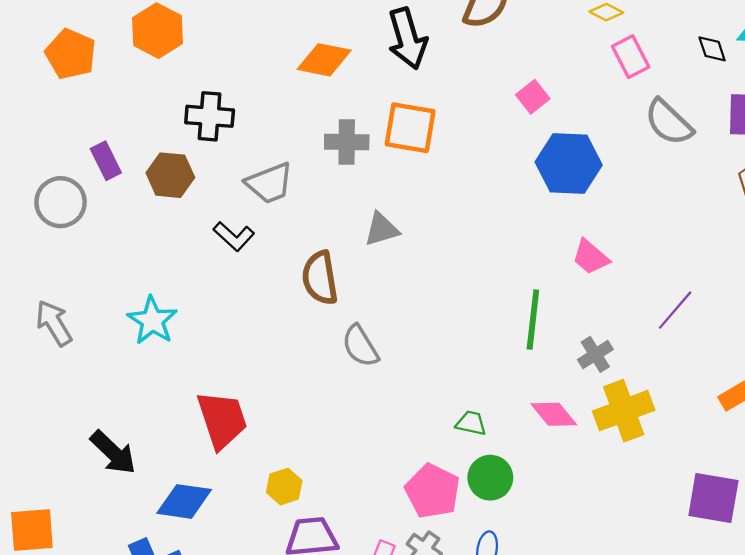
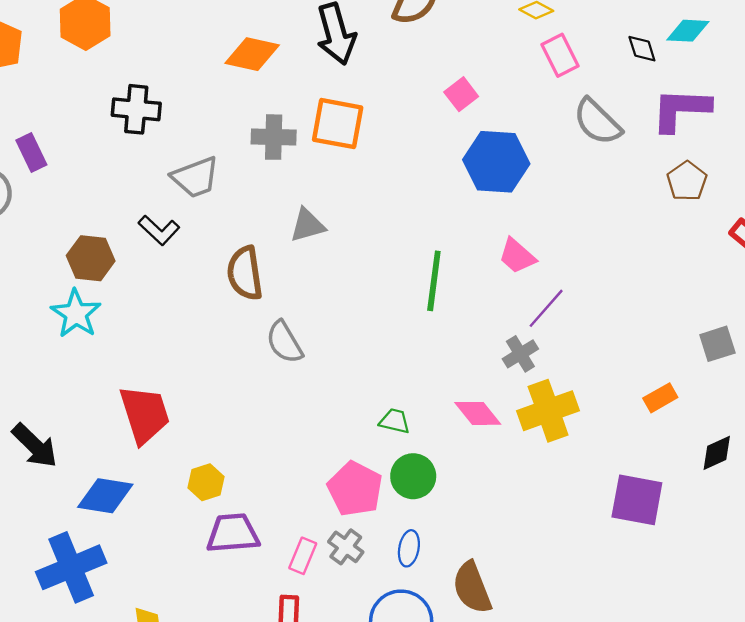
brown hexagon: (170, 175) -> (91, 258), moved
purple line: (675, 310) -> (546, 308), moved
green line: (533, 320) -> (434, 281), moved

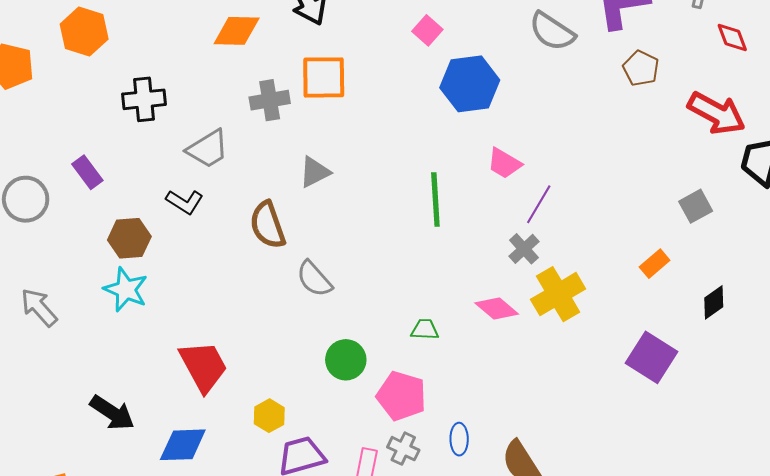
purple rectangle: (31, 153) -> (87, 172), moved
green circle: (413, 476) -> (346, 360), moved
purple square: (637, 500) -> (652, 357), turned 33

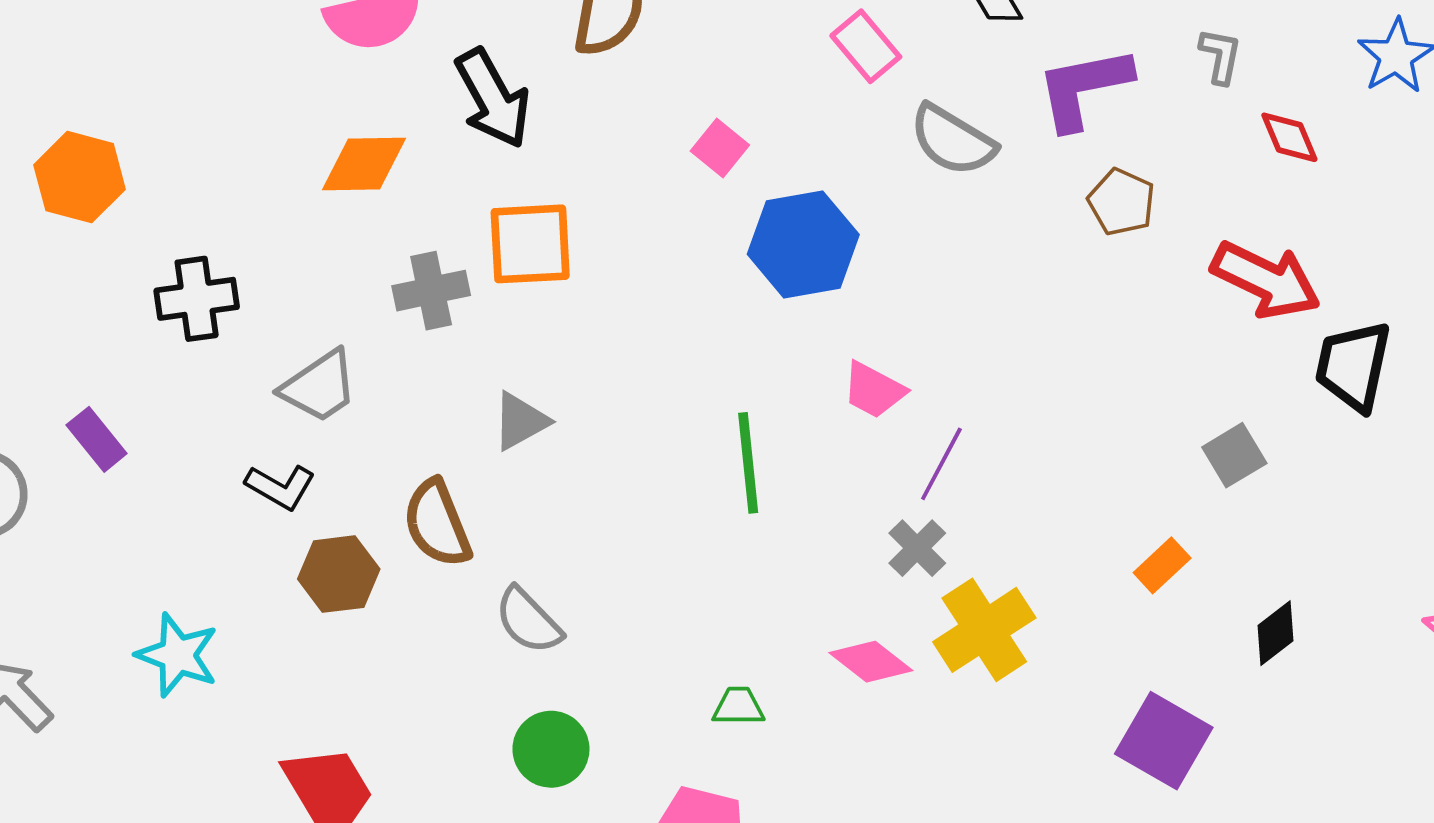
brown hexagon: (129, 238) -> (339, 574), moved
green circle: (346, 360) -> (551, 749), moved

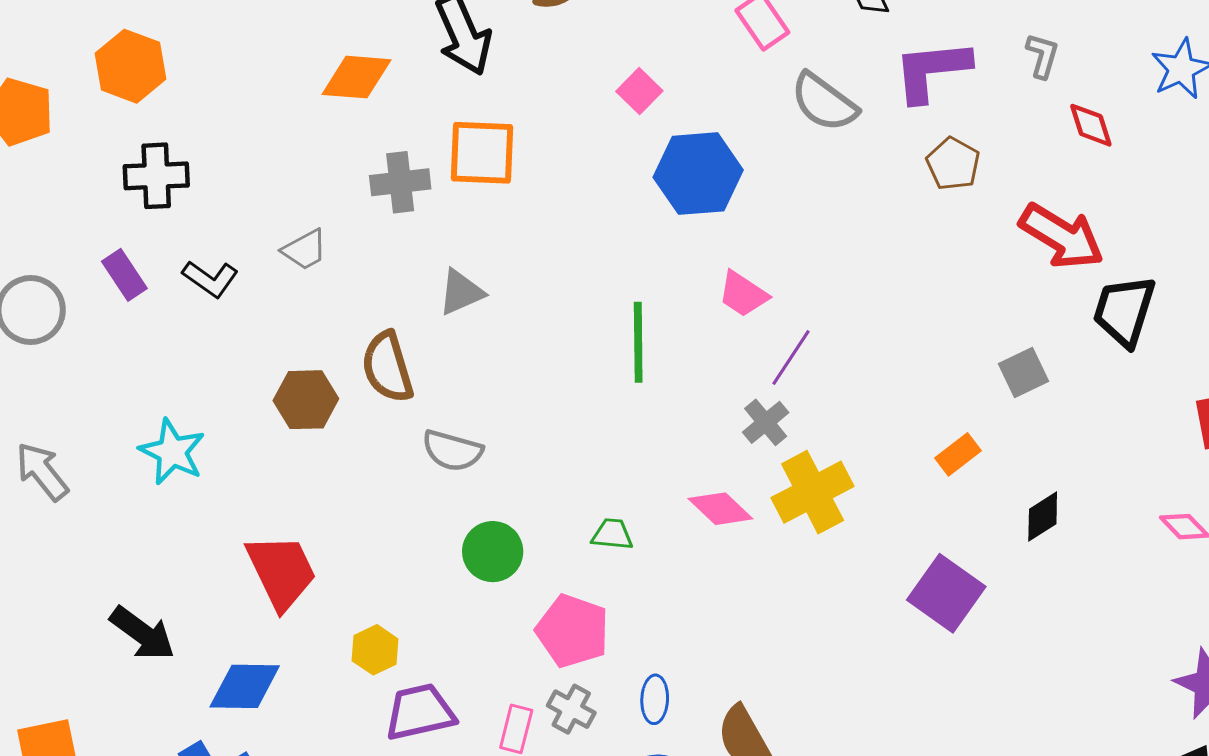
black cross: (197, 299) -> (156, 176), moved
gray trapezoid: (319, 386) -> (305, 250), size x0.7
black L-shape: (280, 487) -> (210, 279), moved
gray semicircle: (528, 621) -> (452, 451), turned -36
green circle: (551, 749) -> (493, 552), moved

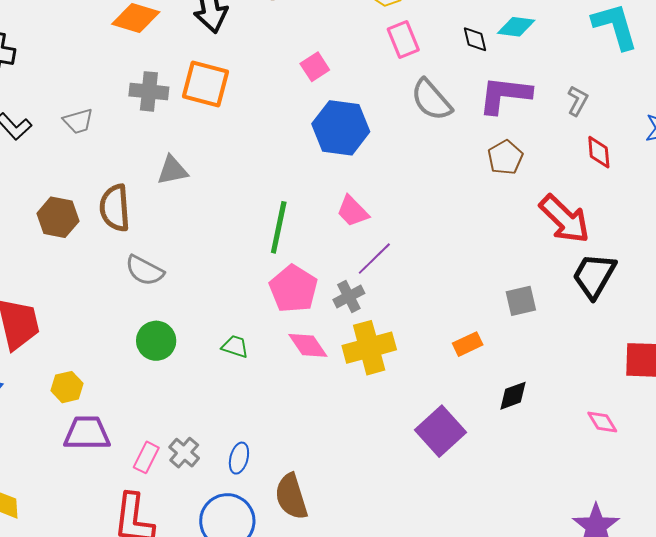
pink pentagon: (573, 631) -> (293, 289), moved

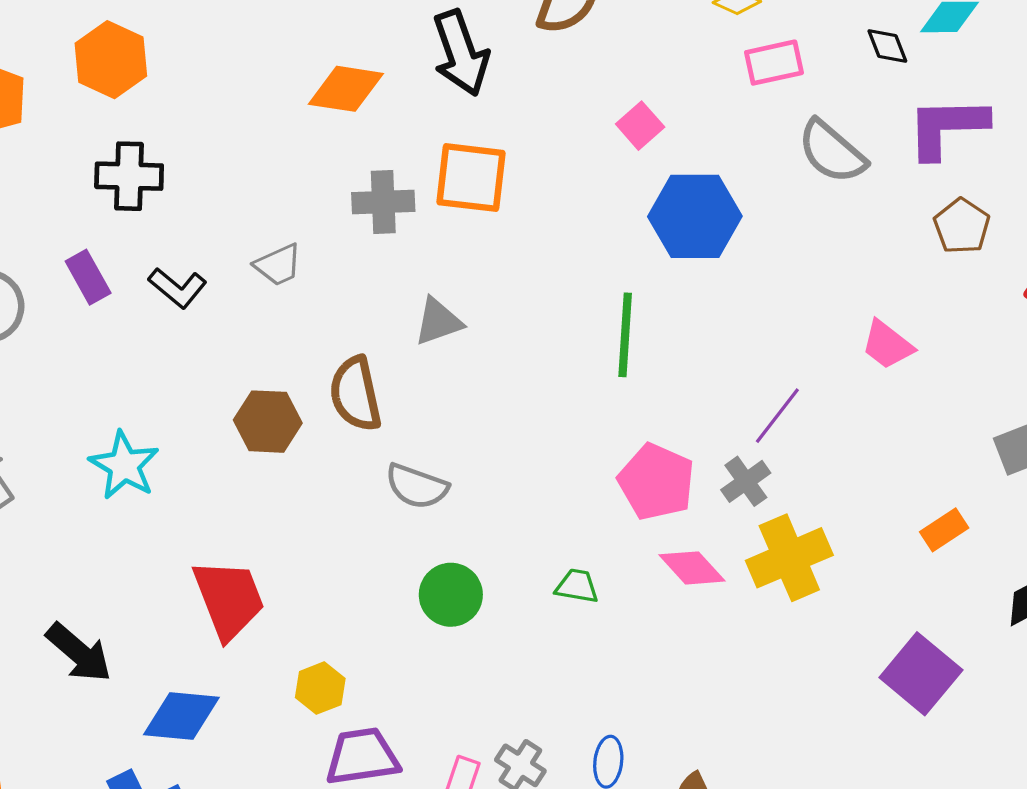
pink rectangle: (403, 39) -> (774, 63), turned -72
pink trapezoid: (353, 211) -> (887, 345), moved
green line: (279, 227) -> (625, 335), moved

